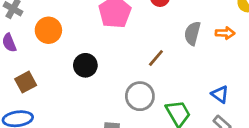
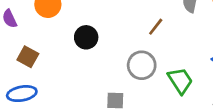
brown square: (26, 82) -> (28, 57), turned -30

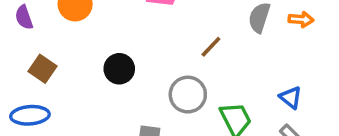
black circle: (86, 37) -> (119, 69), moved

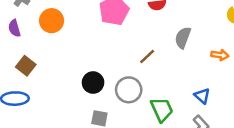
orange arrow: (301, 19) -> (220, 55), moved
black circle: (119, 69) -> (93, 83), moved

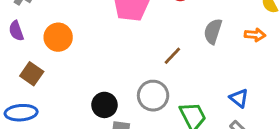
orange circle: (52, 21) -> (58, 37), moved
orange arrow: (220, 55) -> (255, 35), moved
black circle: (93, 83) -> (104, 105), moved

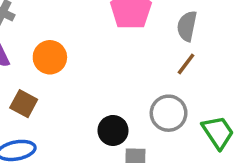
gray semicircle: (213, 31) -> (187, 26), moved

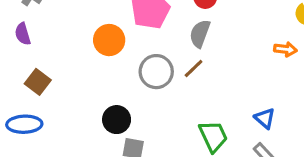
orange circle: (50, 57) -> (109, 40), moved
gray circle: (169, 113) -> (156, 72), moved

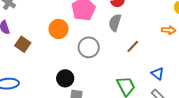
brown line: (194, 68) -> (133, 46), moved
brown square: (38, 82) -> (23, 44), moved

